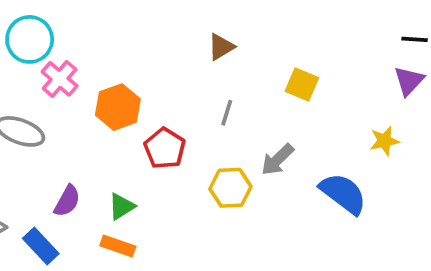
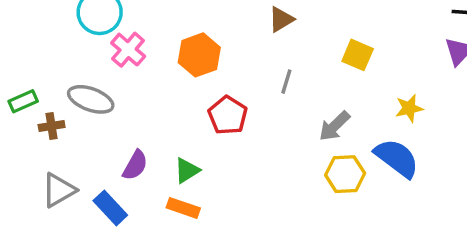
orange hexagon: (118, 107) -> (199, 55), moved
yellow star: (384, 141) -> (409, 108), moved
yellow hexagon: (230, 188) -> (345, 174), moved

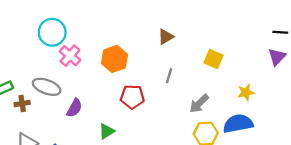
red pentagon: (228, 115) -> (132, 97), turned -30
blue semicircle: (397, 158) -> (238, 124), turned -48
purple semicircle: (135, 165) -> (74, 108), moved

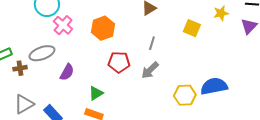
gray ellipse: (47, 87) -> (42, 53), turned -40
yellow star: (246, 92) -> (221, 13), moved
gray arrow: (199, 104) -> (150, 70), moved

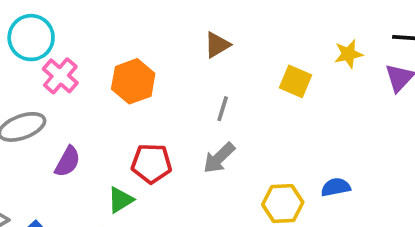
red pentagon: (119, 62) -> (151, 163), moved
blue semicircle: (214, 86) -> (336, 187), size x0.6

